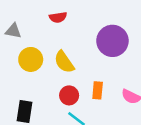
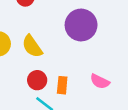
orange rectangle: (98, 90) -> (62, 85), moved

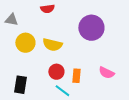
yellow semicircle: (32, 46) -> (52, 45), turned -42

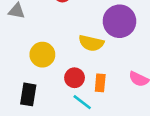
yellow circle: (25, 43) -> (42, 55), moved
yellow semicircle: (52, 45) -> (91, 43), moved

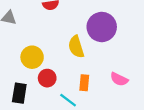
yellow semicircle: (91, 43) -> (76, 47), turned 60
red circle: (75, 78) -> (47, 78), moved

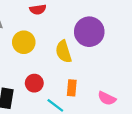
yellow circle: (32, 57) -> (24, 42), moved
pink semicircle: (119, 79) -> (107, 98), moved

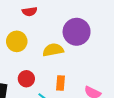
yellow semicircle: (64, 52) -> (53, 50), turned 96

